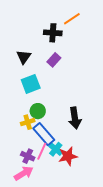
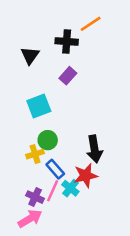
black triangle: (24, 57) -> (30, 55), moved
blue rectangle: (44, 134) -> (55, 169), size x0.7
red star: (68, 156) -> (86, 176), moved

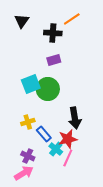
black triangle: (30, 55) -> (22, 21), moved
purple rectangle: (68, 76) -> (54, 60), turned 32
green circle: (48, 140) -> (48, 89), moved, size x1.5
pink line: (53, 191) -> (68, 158), moved

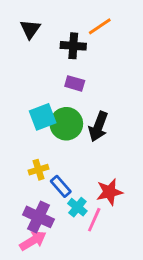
purple rectangle: (54, 60) -> (75, 83), turned 32
black arrow: (75, 118) -> (98, 127), moved, turned 30
red star: (68, 139) -> (109, 192), moved
purple cross: (28, 156) -> (39, 217), size x1.5

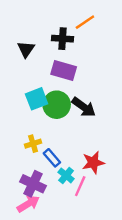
black triangle: (30, 29) -> (26, 49), moved
purple rectangle: (75, 83) -> (64, 70), size x1.5
black arrow: (98, 127) -> (84, 107), turned -75

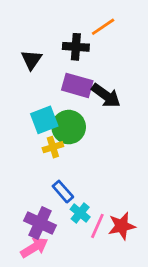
black arrow: (84, 107) -> (106, 96), moved
yellow cross: (33, 144) -> (53, 147), moved
red star: (93, 163) -> (122, 226), moved

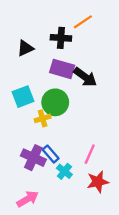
black triangle: (31, 60) -> (25, 48), turned 30
cyan square: (44, 120) -> (23, 97), moved
purple cross: (40, 223) -> (33, 158), moved
pink line: (97, 226) -> (90, 154), moved

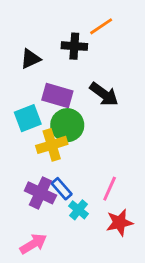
purple rectangle: (62, 69) -> (57, 95), moved
yellow cross: (43, 118) -> (52, 145), size x1.5

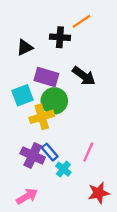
red star: (119, 223) -> (99, 193), moved

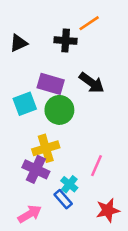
black triangle: (25, 47) -> (19, 43), moved
yellow cross: (42, 117) -> (46, 148), moved
blue rectangle: (50, 152) -> (63, 199), moved

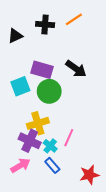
black cross: (66, 41) -> (45, 24), moved
pink line: (97, 166) -> (69, 138), moved
cyan cross: (69, 184) -> (50, 146), moved
pink arrow: (30, 214) -> (20, 165), moved

